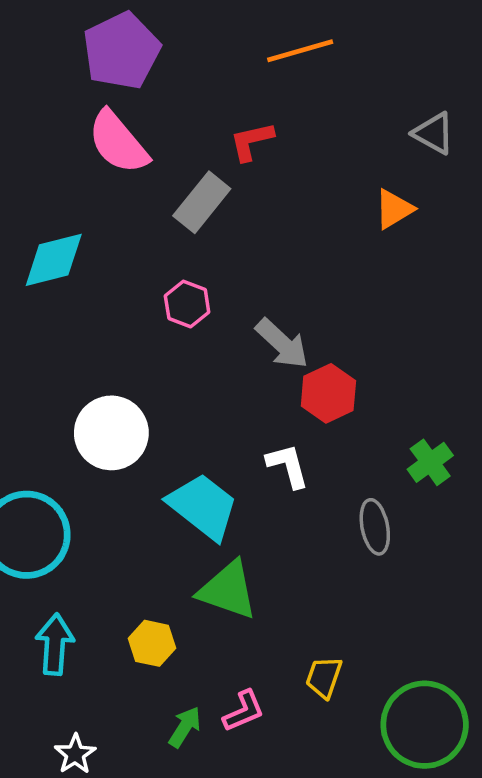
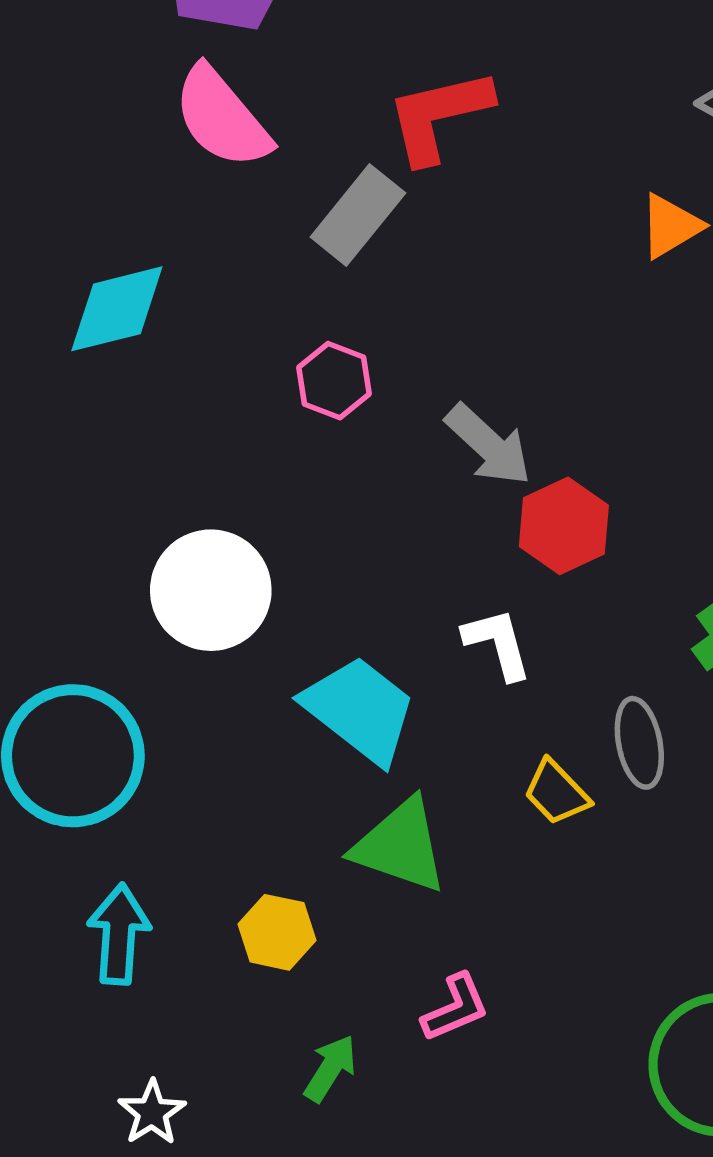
red L-shape: (252, 141) -> (439, 116), size x1.5
yellow trapezoid: (324, 677) -> (557, 793), moved, turned -63
pink L-shape: (244, 711) -> (455, 1008), moved

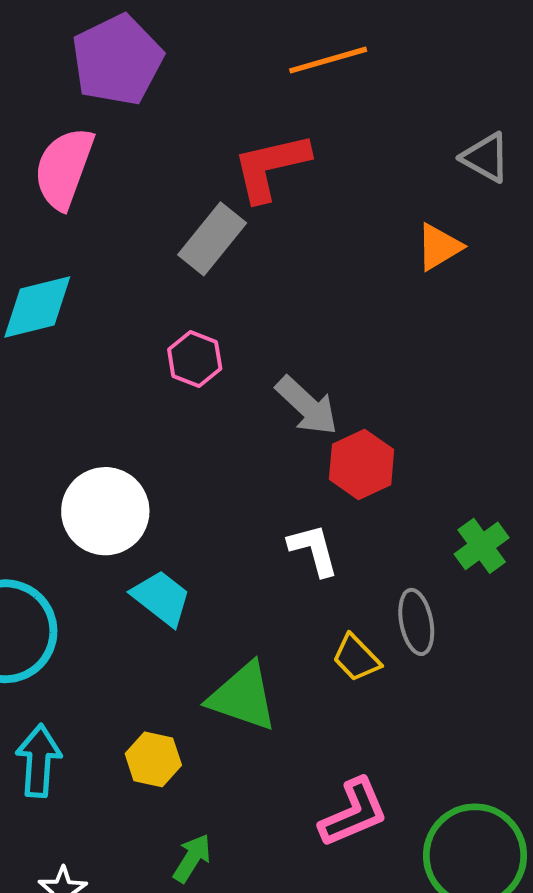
pink semicircle: (222, 118) -> (64, 168), moved, turned 60
cyan trapezoid: (360, 710) -> (161, 598), moved, size x0.7
pink L-shape: (455, 1008) -> (354, 813), moved, size x1.4

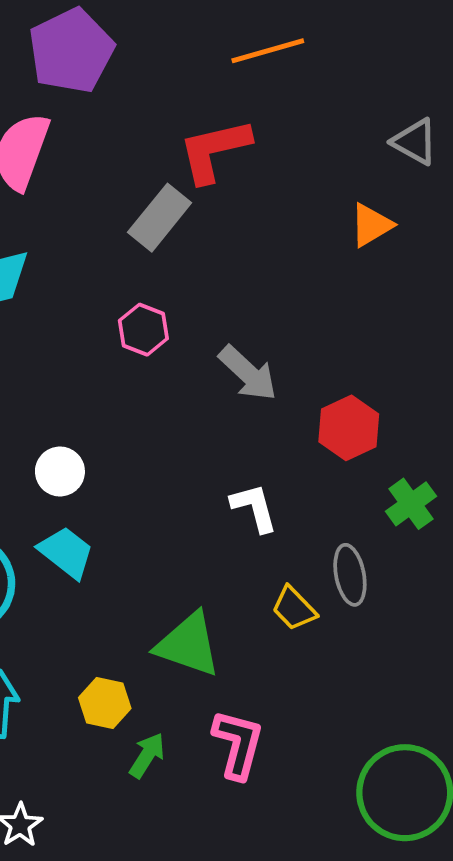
red hexagon: (362, 464) -> (349, 428), moved
white circle: (105, 511) -> (60, 472), size x0.6
cyan trapezoid: (161, 598) -> (66, 552), moved
pink L-shape: (354, 813) -> (238, 744), moved, turned -52
green arrow: (192, 858) -> (147, 755), moved

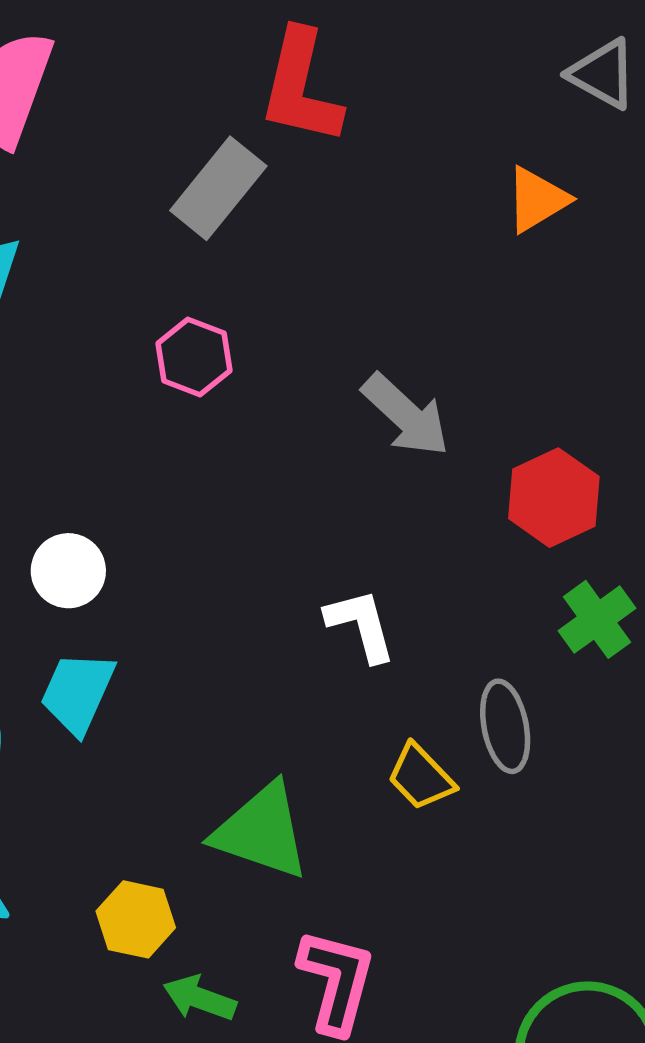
red L-shape: (214, 150) -> (301, 87), turned -64
gray arrow: (248, 373) -> (406, 415), moved
red hexagon: (349, 428) -> (554, 498), moved
cyan trapezoid: (66, 552) -> (78, 693), turned -104
green arrow: (147, 755) -> (200, 998), turned -102

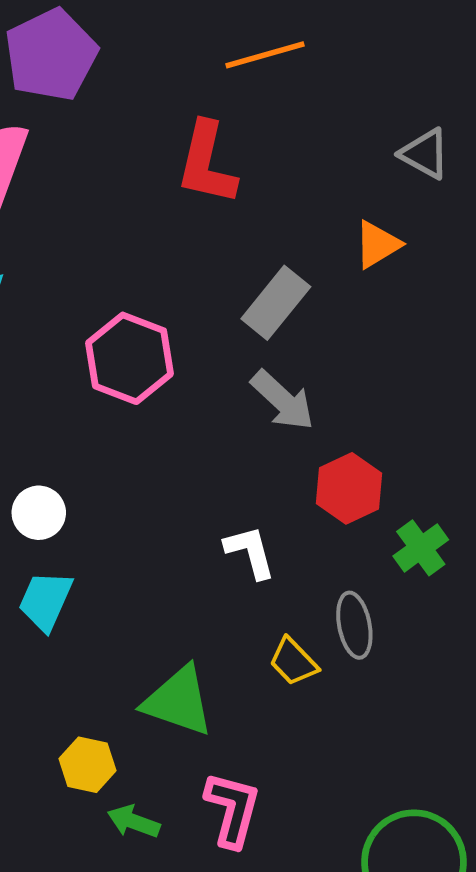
gray rectangle: (218, 188) -> (276, 303), moved
pink hexagon: (194, 357) -> (130, 358), size x1.6
red hexagon: (554, 498) -> (349, 488), moved

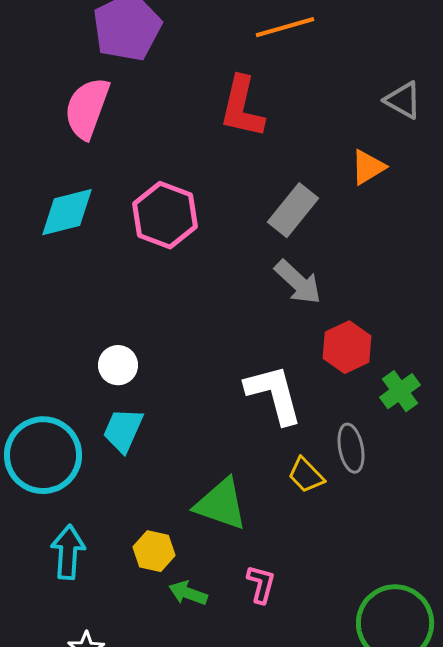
pink hexagon: (130, 358) -> (165, 215), moved
white L-shape: (250, 552) -> (274, 394), size x1.5
pink L-shape: (232, 809) -> (261, 584), size x0.7

